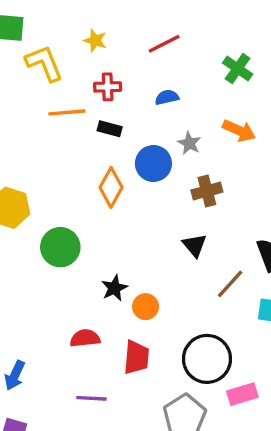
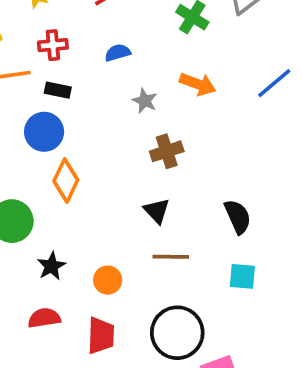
blue circle: (153, 163) -> (44, 132), moved
orange diamond: (111, 187) -> (66, 181), moved
brown line: (230, 284) -> (171, 257), moved, turned 52
black star: (114, 288) -> (51, 266), moved

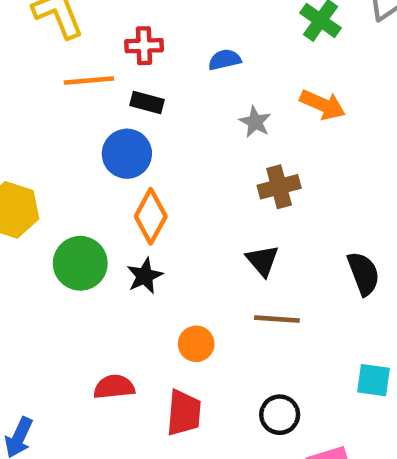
black star: (51, 266) -> (145, 276), moved
cyan square: (242, 276) -> (374, 380), moved
black circle: (177, 333) -> (280, 415), size x0.6

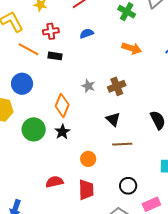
orange line: (89, 80) -> (28, 49), turned 40
gray star: (255, 122) -> (88, 86), moved
blue circle: (127, 154) -> (22, 84), moved

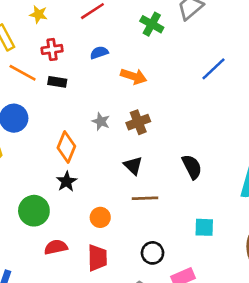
orange arrow: (132, 48) -> (134, 76), moved
green circle: (34, 129) -> (34, 211), moved

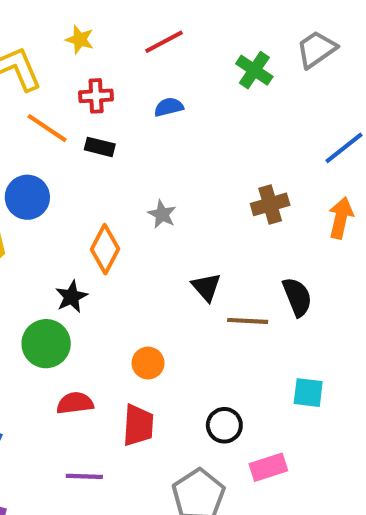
orange arrow: (134, 76) -> (341, 218), moved, turned -100
brown cross: (138, 122) -> (270, 204), moved
black star: (67, 182) -> (71, 297), moved
brown line: (145, 198) -> (248, 321), moved

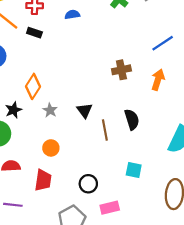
gray star: (162, 214) -> (50, 110), moved
brown line: (248, 321) -> (105, 130), turned 72

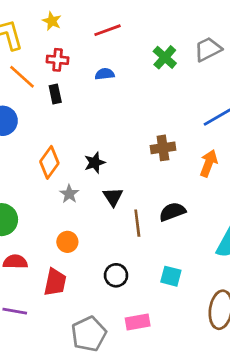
black rectangle: (34, 33) -> (55, 94), turned 56
black star: (13, 110) -> (95, 163), moved
black semicircle: (132, 119) -> (172, 212), turned -96
black circle: (88, 184) -> (116, 275), moved

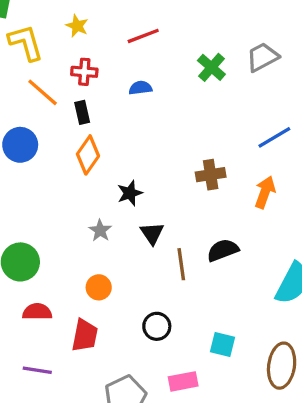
orange diamond: (49, 162) -> (88, 155), moved
cyan square: (171, 276) -> (223, 344), moved

